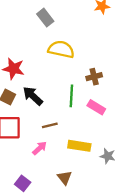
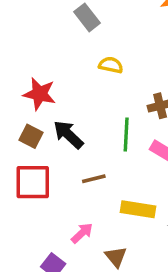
yellow semicircle: (61, 49) -> (111, 65), size x0.6
pink arrow: (40, 148) -> (82, 233), moved

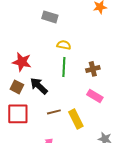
gray rectangle: (87, 17) -> (50, 17), turned -35
green line: (126, 135) -> (64, 67), moved
yellow rectangle: (138, 209) -> (76, 119), moved, turned 54

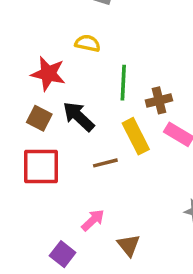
yellow semicircle: (64, 45) -> (88, 43), moved
brown cross: (93, 69) -> (159, 100), moved
yellow rectangle: (76, 119) -> (136, 136), moved

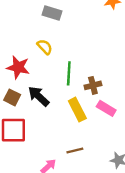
yellow semicircle: (88, 43) -> (45, 47), turned 35
brown line: (105, 163) -> (75, 151), moved

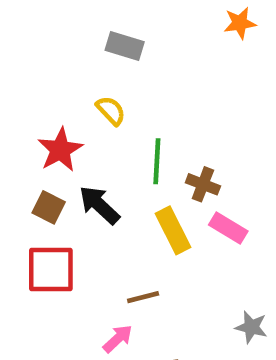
red star: (18, 67) -> (60, 150), turned 30
brown cross: (93, 85) -> (203, 184), turned 35
brown line: (75, 151) -> (143, 297), moved

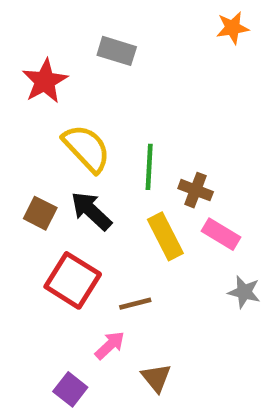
yellow semicircle: (111, 111) -> (87, 148), moved, size x1.6
red star: (60, 150) -> (45, 81), moved
red square: (51, 269) -> (73, 280), moved, turned 32
gray star: (251, 327) -> (244, 292), moved

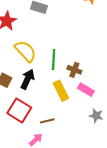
black arrow: (91, 211) -> (28, 79), turned 72

